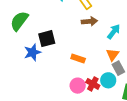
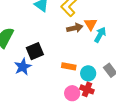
orange triangle: (113, 55) -> (91, 24), moved
cyan circle: (108, 80) -> (88, 73), moved

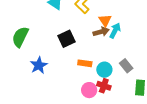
brown arrow: (75, 28) -> (101, 32), moved
black square: (35, 51) -> (67, 39), moved

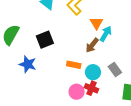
brown arrow: (101, 32) -> (92, 45), moved, turned 140
black square: (67, 39) -> (45, 40), moved
blue star: (39, 65) -> (28, 64), turned -30

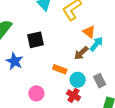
orange triangle: (96, 23) -> (89, 32), turned -32
pink circle: (77, 92) -> (36, 93), moved

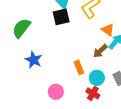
black square: (35, 40) -> (61, 17), moved
orange rectangle: (60, 69) -> (79, 67), turned 48

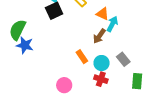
blue star: (34, 60) -> (25, 45), moved

